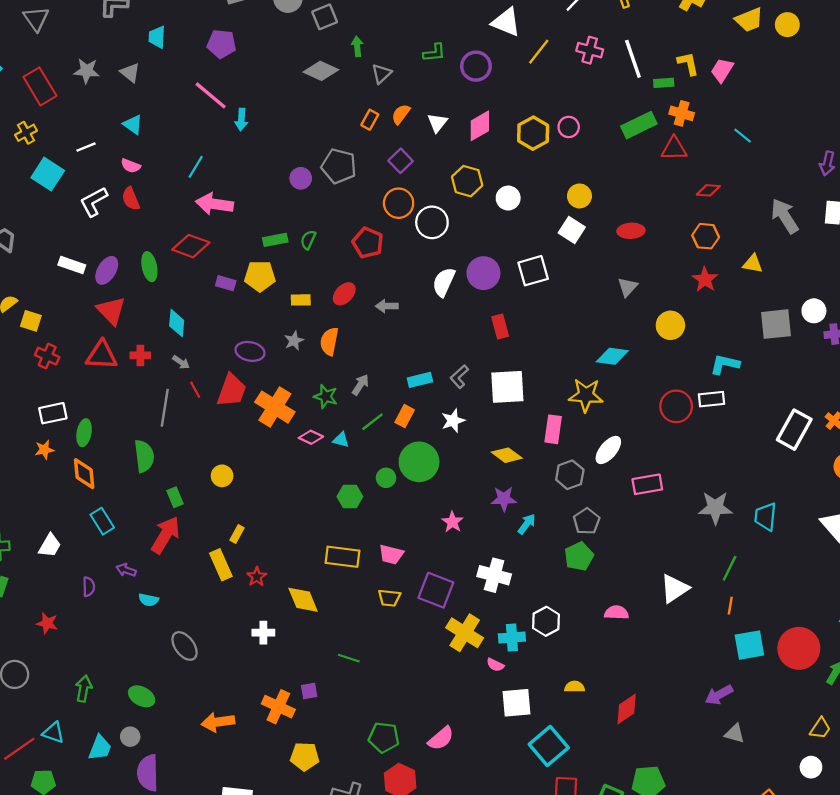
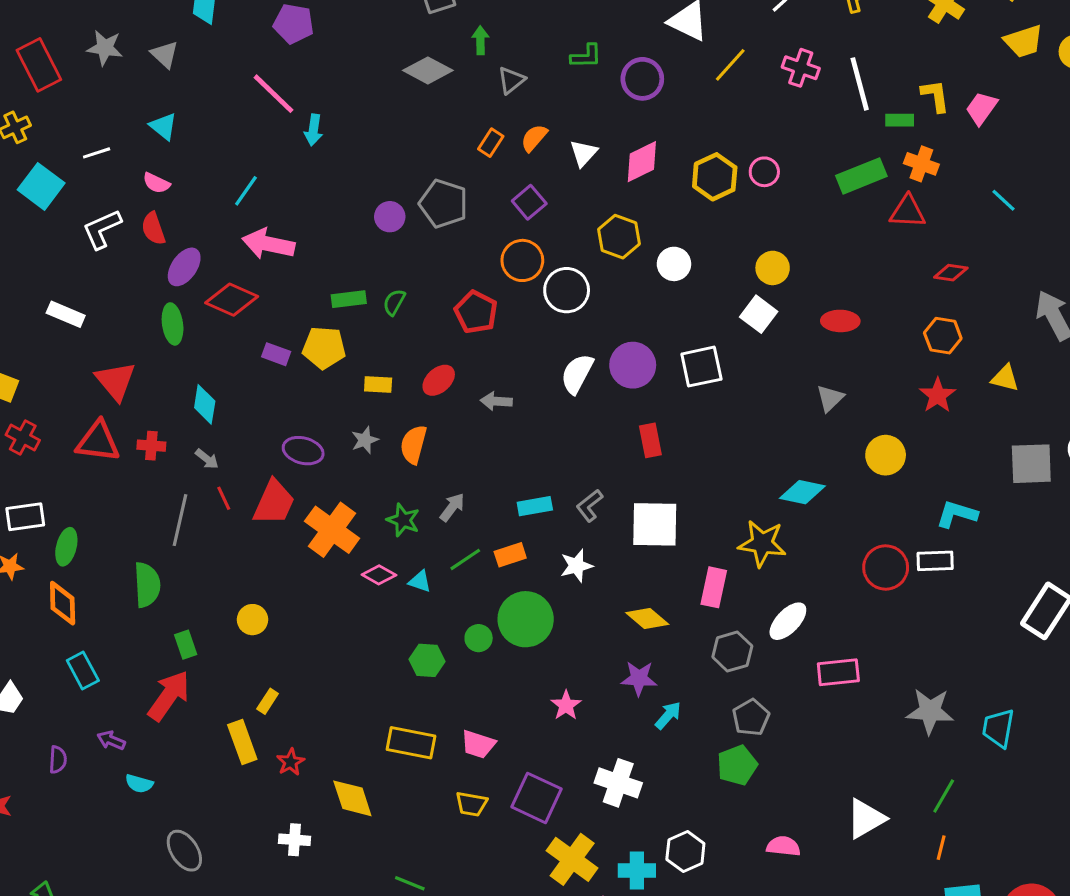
purple ellipse: (107, 270) -> (184, 267), moved
orange rectangle: (405, 416) -> (510, 555), turned 40

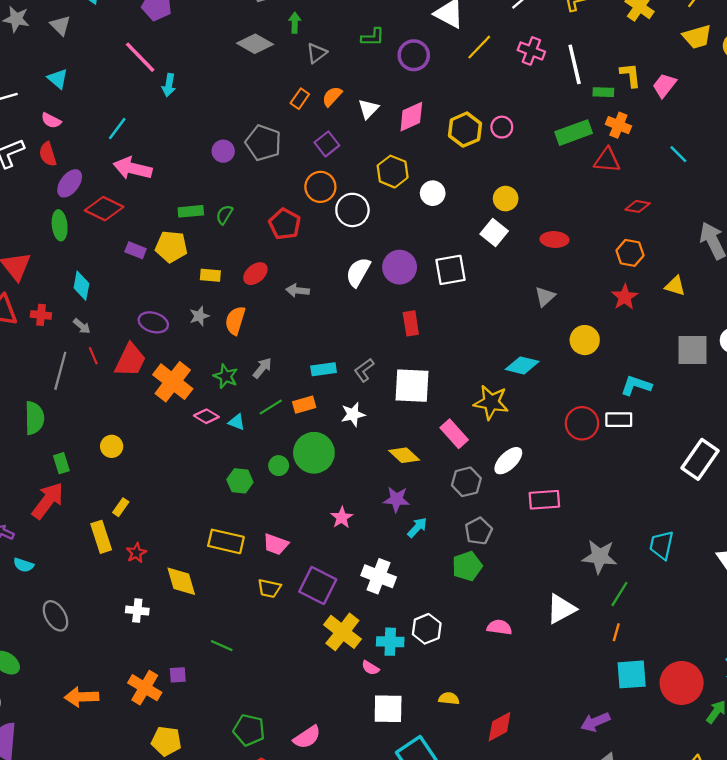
pink rectangle: (714, 587) -> (454, 434), turned -56
gray star: (930, 711) -> (600, 557), moved

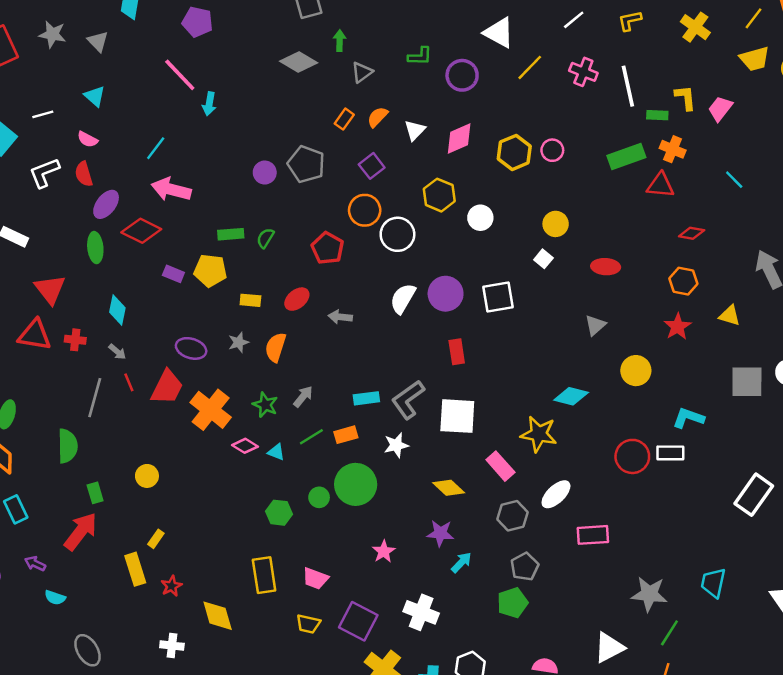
white square: (494, 232) -> (543, 259), size x0.7
gray L-shape: (364, 370) -> (408, 400), size x1.6
yellow rectangle: (226, 541) -> (264, 575), turned 68

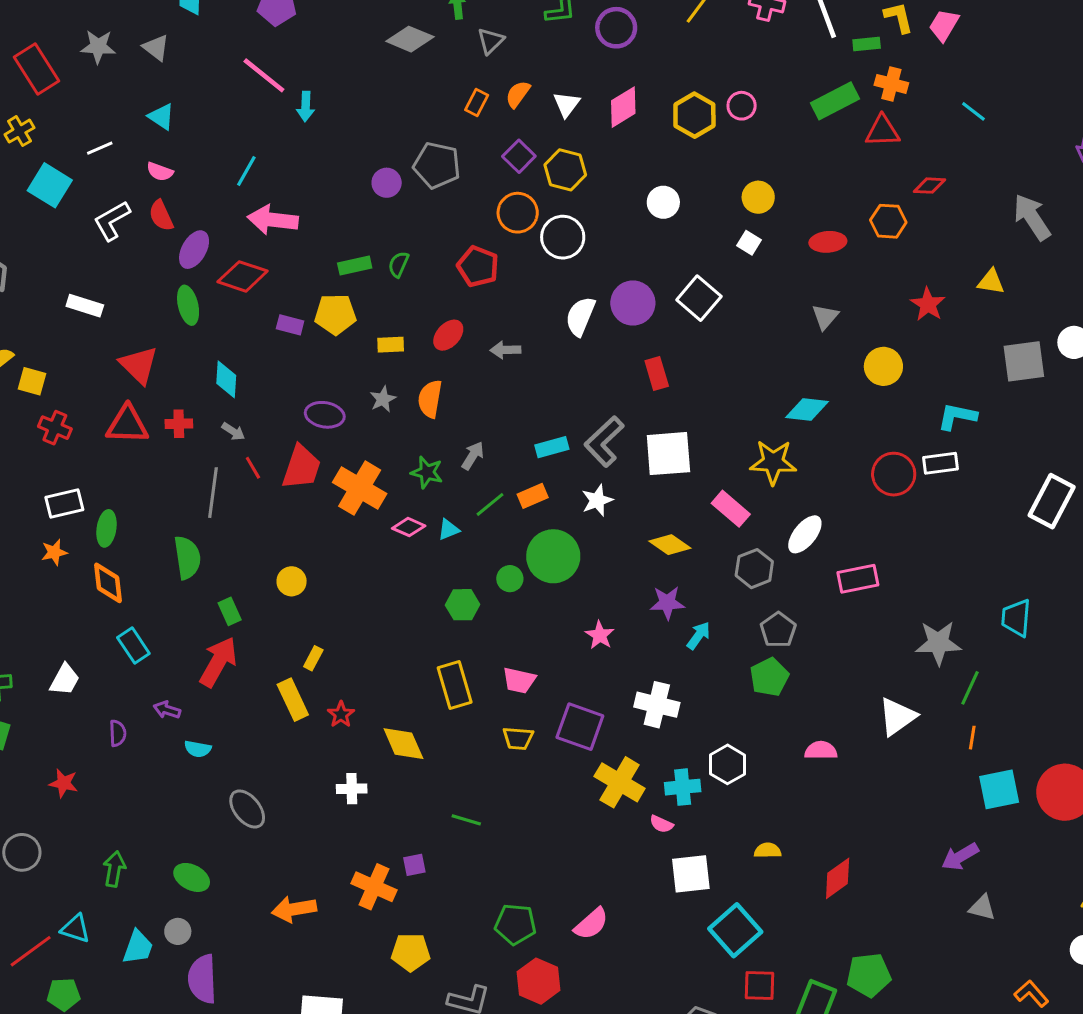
yellow hexagon: (439, 195) -> (565, 170), moved
orange hexagon: (683, 281) -> (888, 221), moved
white square: (498, 297) -> (699, 298), turned -32
cyan triangle: (276, 452) -> (449, 530), turned -36

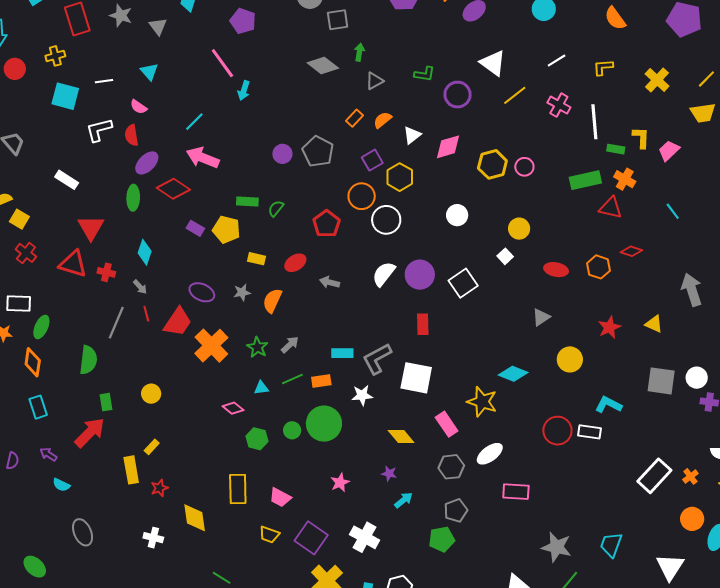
cyan square: (50, 185) -> (65, 96), turned -32
pink diamond: (409, 527) -> (233, 408), moved
purple star: (667, 603) -> (389, 474), size x0.7

